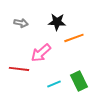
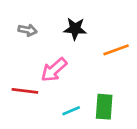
orange line: (74, 38) -> (116, 50), moved
green rectangle: (79, 81) -> (104, 107), turned 30

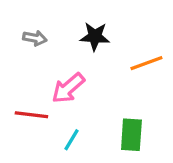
cyan line: (71, 111) -> (71, 140), moved, turned -36

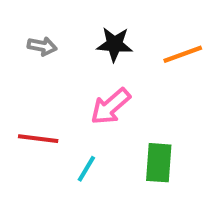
orange line: (146, 63) -> (183, 54), moved
pink arrow: (68, 88) -> (110, 106), moved

